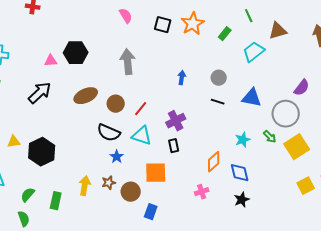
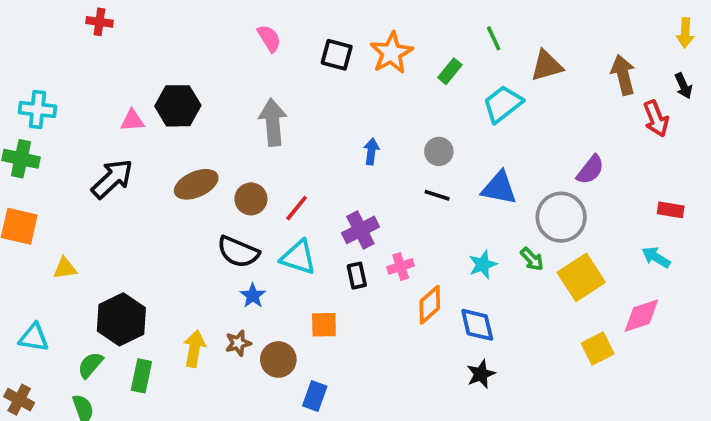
black hexagon: (42, 152) -> (121, 319), moved
orange square: (156, 173) -> (324, 325), size x0.7
pink cross: (202, 192) -> (401, 266), moved

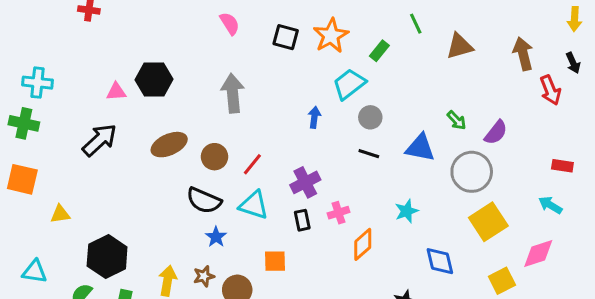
cyan trapezoid: (503, 104) -> (349, 84), moved
green arrow: (532, 259) -> (457, 120), moved
blue diamond: (477, 325) -> (440, 261), moved

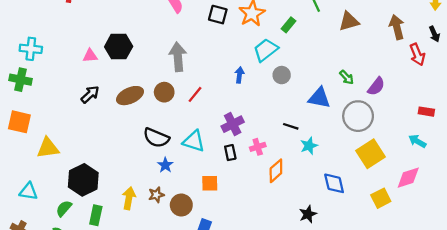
black arrow: (100, 140) -> (90, 94), moved, size x0.7
black line: (369, 154) -> (291, 126), moved
brown circle: (214, 157) -> (164, 92), moved
red line: (252, 164) -> (195, 94), moved
yellow triangle: (60, 214) -> (48, 148), size x1.5

